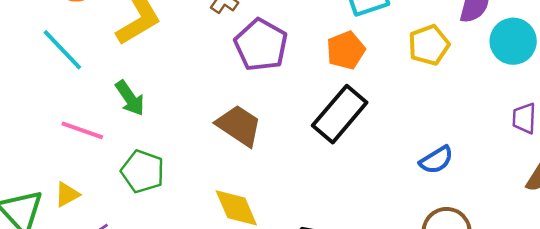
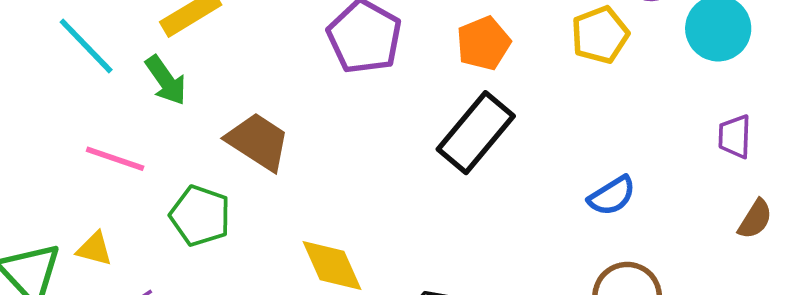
green arrow: (130, 98) -> (166, 80), moved
brown trapezoid: (239, 125) -> (258, 142), moved
yellow triangle: (67, 195) -> (94, 249), turned 44

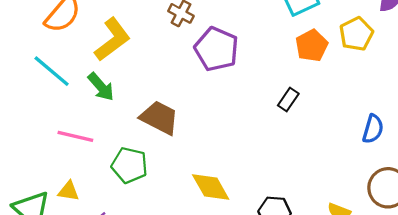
orange pentagon: (483, 43) -> (312, 46), moved
black rectangle: (476, 133) -> (288, 99), size x0.5
blue semicircle: (612, 196) -> (373, 129), turned -36

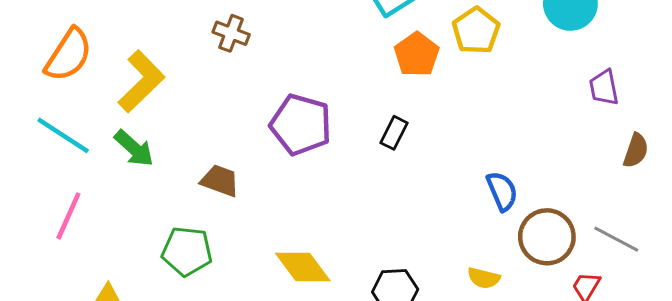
purple pentagon: (216, 49) -> (301, 125), moved
brown trapezoid: (159, 118) -> (220, 181), size x0.7
blue semicircle: (373, 129) -> (502, 191), moved, turned -32
pink line: (75, 136) -> (68, 216), moved, turned -72

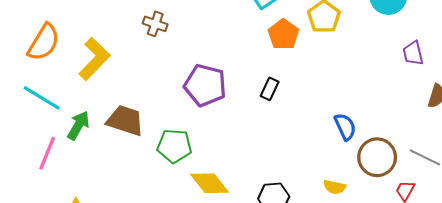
green arrow: (134, 148) -> (78, 125), moved, turned -100
brown trapezoid: (220, 181) -> (125, 120), moved, size x1.4
green pentagon: (187, 251) -> (174, 146), moved

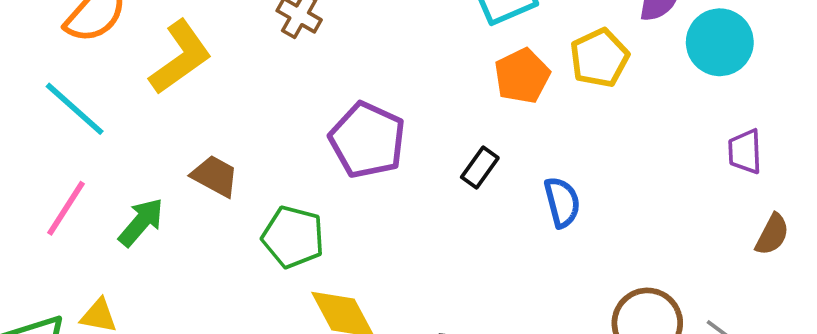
brown trapezoid: (125, 120) -> (215, 176), size x0.7
green arrow: (78, 125) -> (141, 222), moved
blue semicircle: (345, 127) -> (562, 202), moved

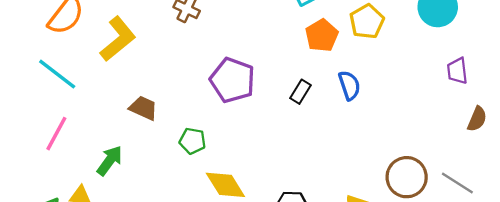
blue semicircle: (562, 202) -> (349, 85), moved
green arrow: (141, 222) -> (110, 161), moved
green pentagon: (293, 237) -> (192, 141), size x0.7

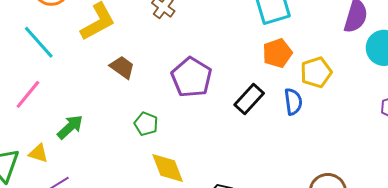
yellow pentagon: (367, 21) -> (316, 72), moved
black rectangle: (300, 92) -> (249, 99), size x1.4
brown trapezoid: (143, 108) -> (122, 67), moved

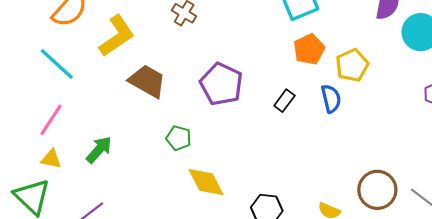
brown trapezoid: (122, 67) -> (147, 81), size x1.4
black rectangle: (249, 99) -> (284, 101), size x0.7
yellow triangle: (38, 153) -> (51, 159), moved

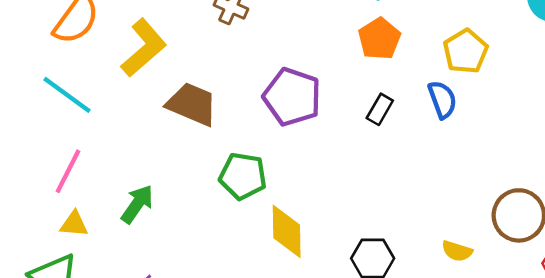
orange pentagon: (309, 49) -> (379, 39), moved
green pentagon: (179, 138) -> (243, 176), size x1.4
yellow diamond: (206, 182) -> (287, 231), turned 33

